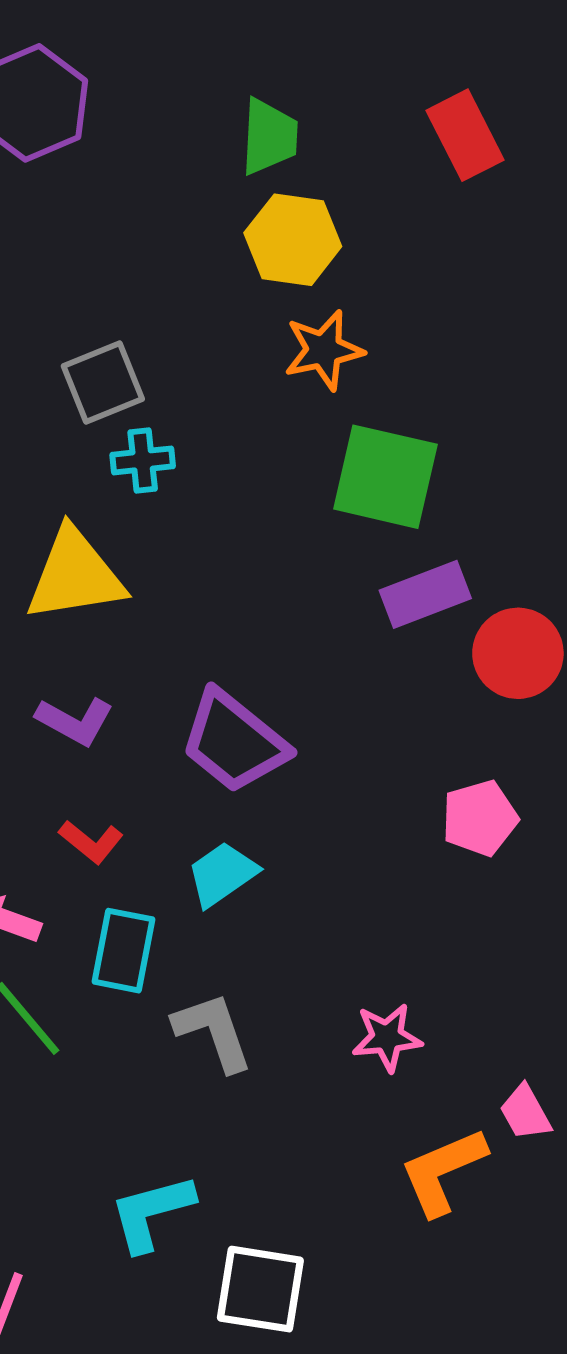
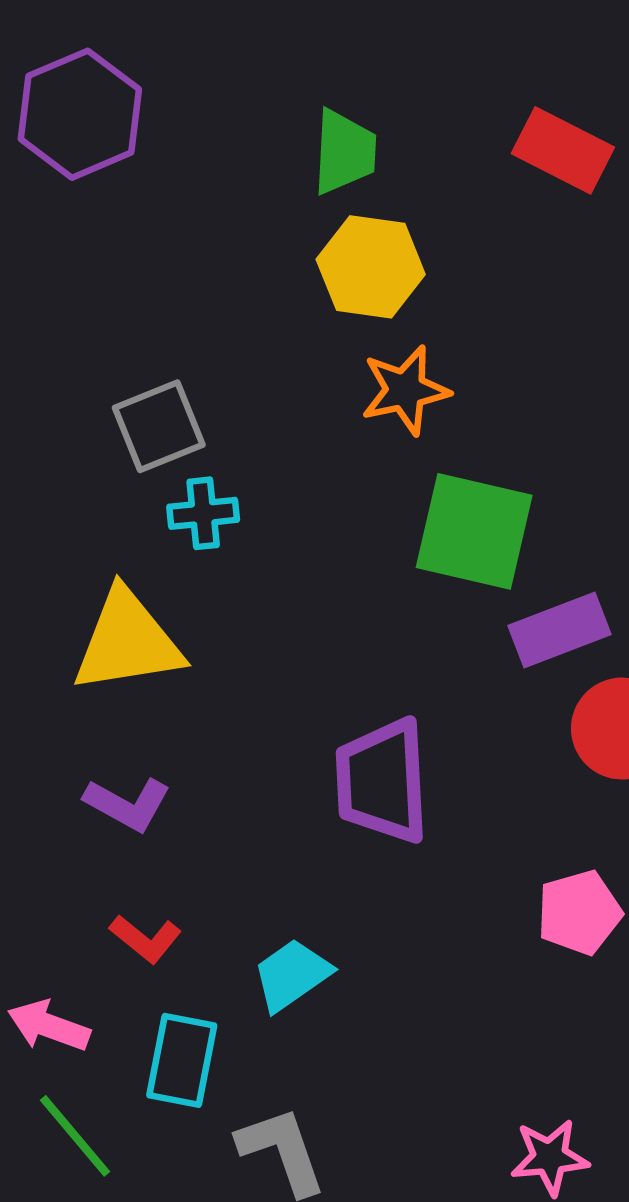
red rectangle: (465, 135) -> (563, 150), turned -36
purple rectangle: (425, 594) -> (560, 630), moved
purple trapezoid: (234, 742) -> (382, 781), moved, turned 48
pink star: (387, 1037) -> (550, 1157), moved

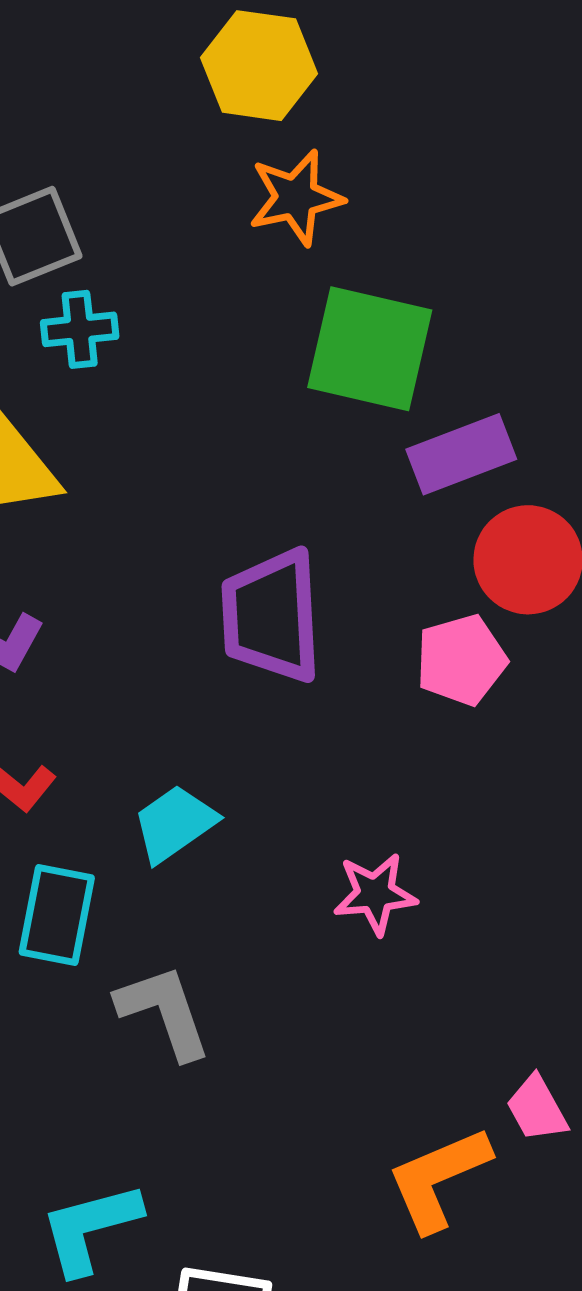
pink pentagon: (579, 912) -> (461, 660), moved
pink star: (550, 1157) -> (375, 894), moved

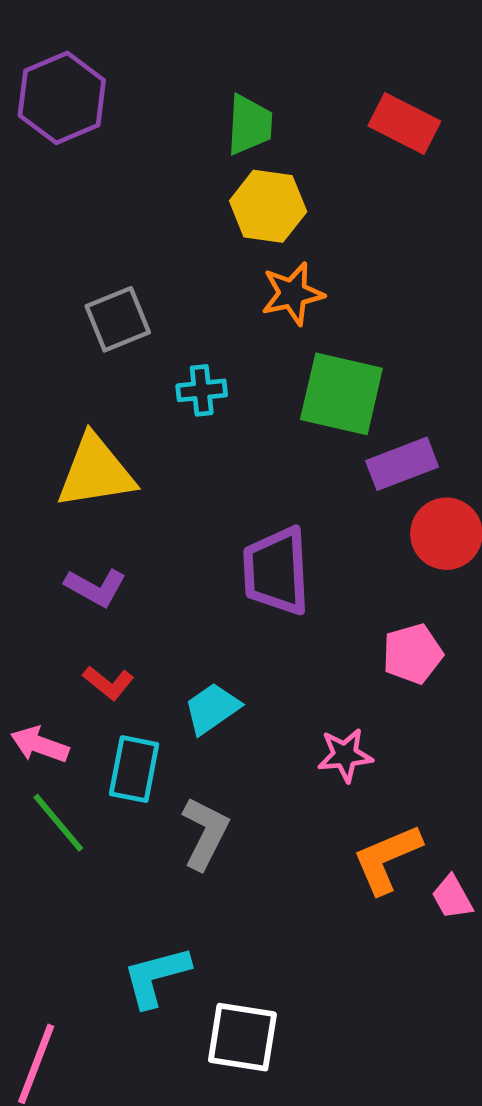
cyan cross: (80, 329) -> (202, 390), moved
pink pentagon: (461, 660) -> (413, 654), moved
gray L-shape: (164, 1012) -> (205, 833), turned 46
orange L-shape: (438, 1179) -> (387, 859), moved

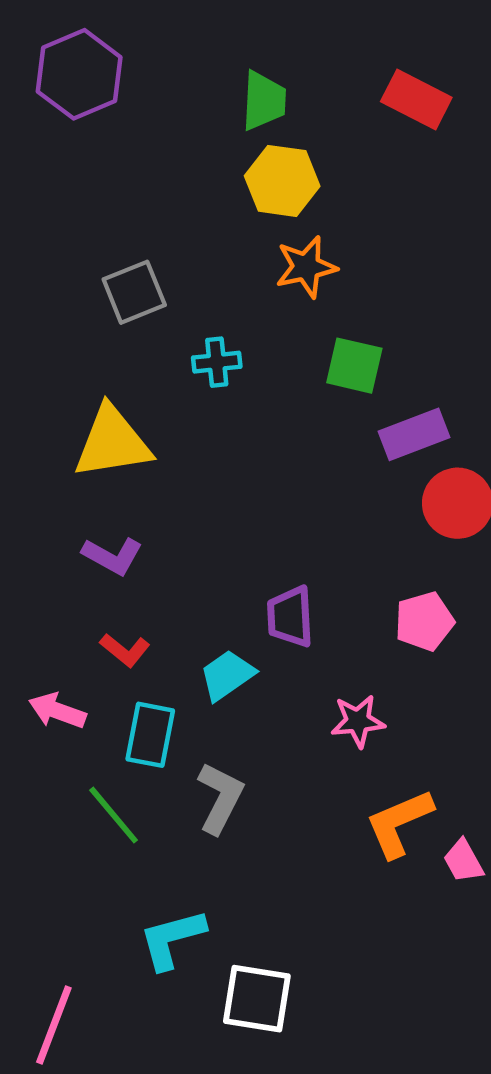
green square: (341, 394) -> (354, 366), size x0.7
purple trapezoid: (276, 571) -> (290, 617), moved, size x0.7
green line: (58, 823) -> (114, 815), moved

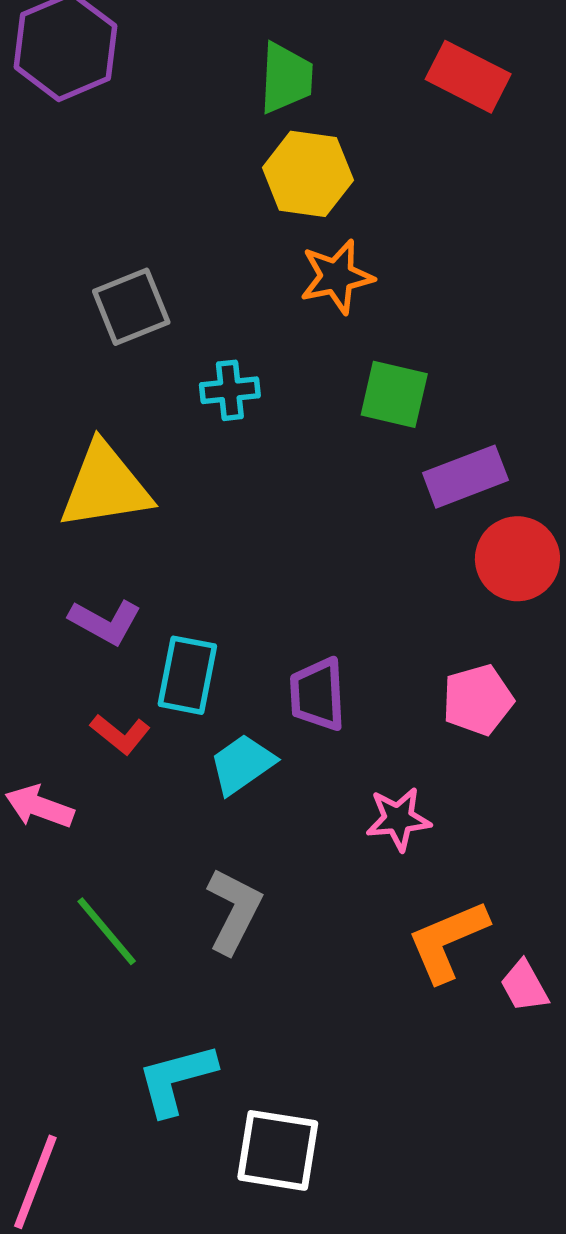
cyan rectangle: (150, 735) -> (187, 675), moved

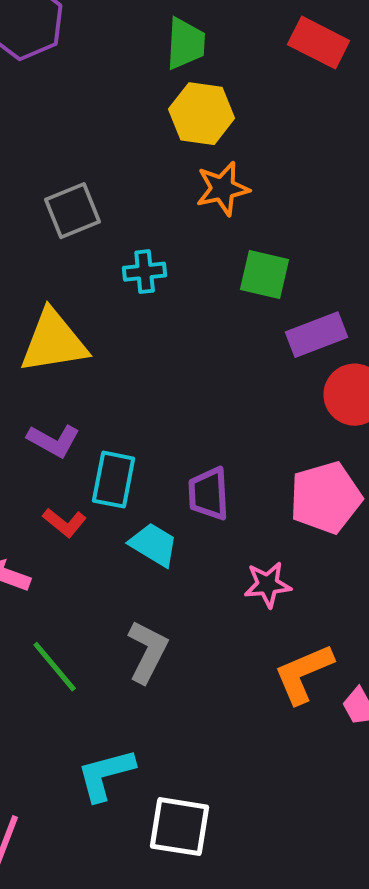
pink pentagon: (478, 700) -> (326, 498), size x1.4
cyan trapezoid: (242, 764) -> (154, 545), turned 66

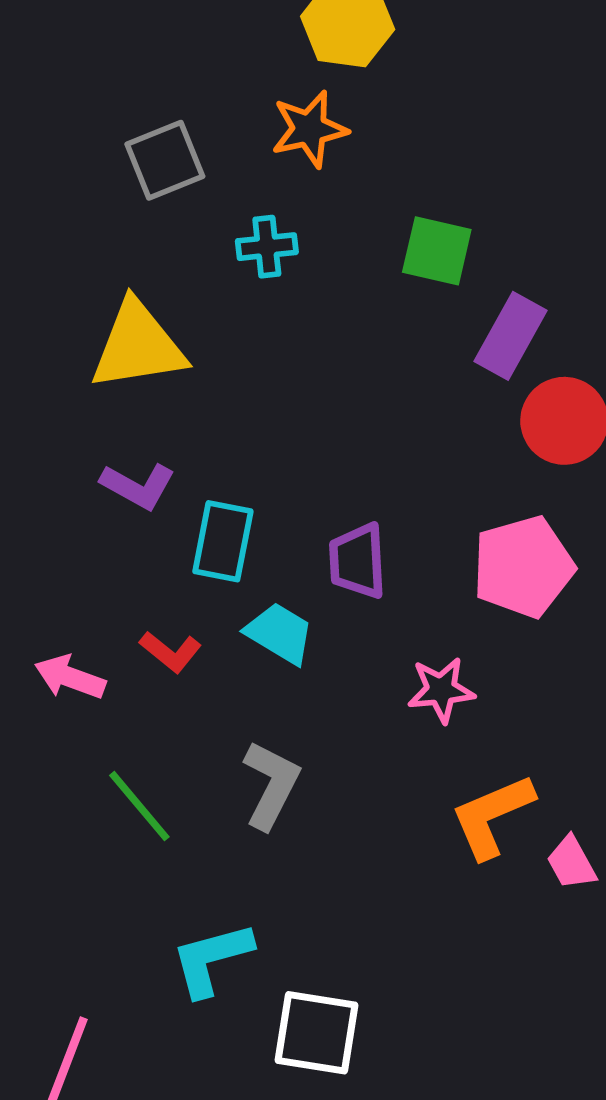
orange star: (223, 189) -> (309, 129), moved
purple rectangle: (317, 335) -> (510, 336), turned -40
red L-shape: (65, 523) -> (171, 652), moved

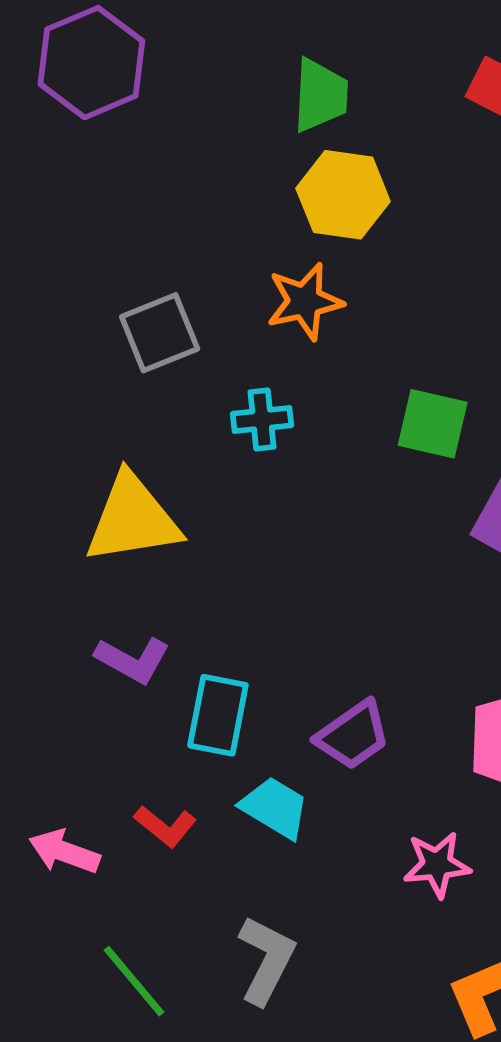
purple trapezoid: (358, 561) -> (353, 735), turned -122

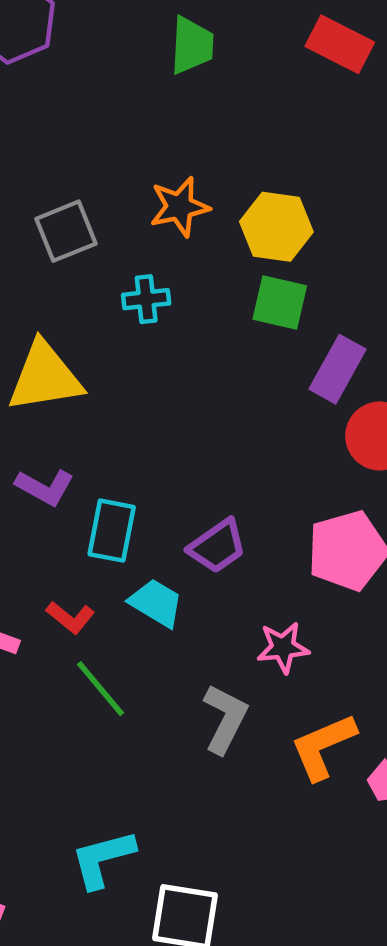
yellow hexagon: (343, 195) -> (276, 227), moved
gray L-shape: (266, 960) -> (225, 719), moved
green line: (134, 981) -> (100, 689), moved

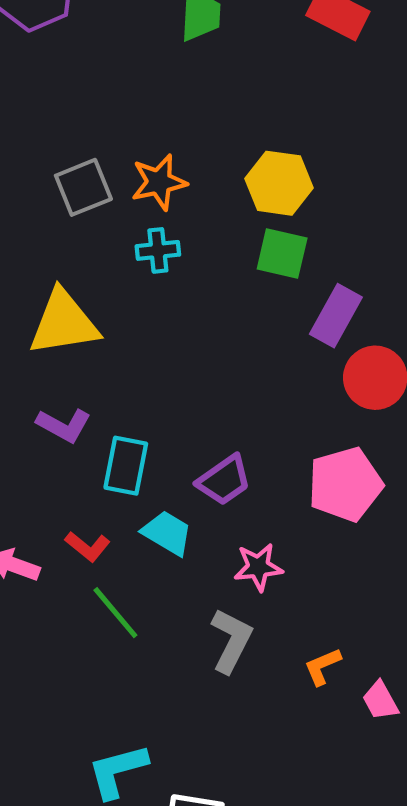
orange star: (180, 207) -> (159, 182), moved
pink star: (283, 647) -> (258, 567), moved
orange L-shape: (323, 746) -> (322, 666), size x0.6

